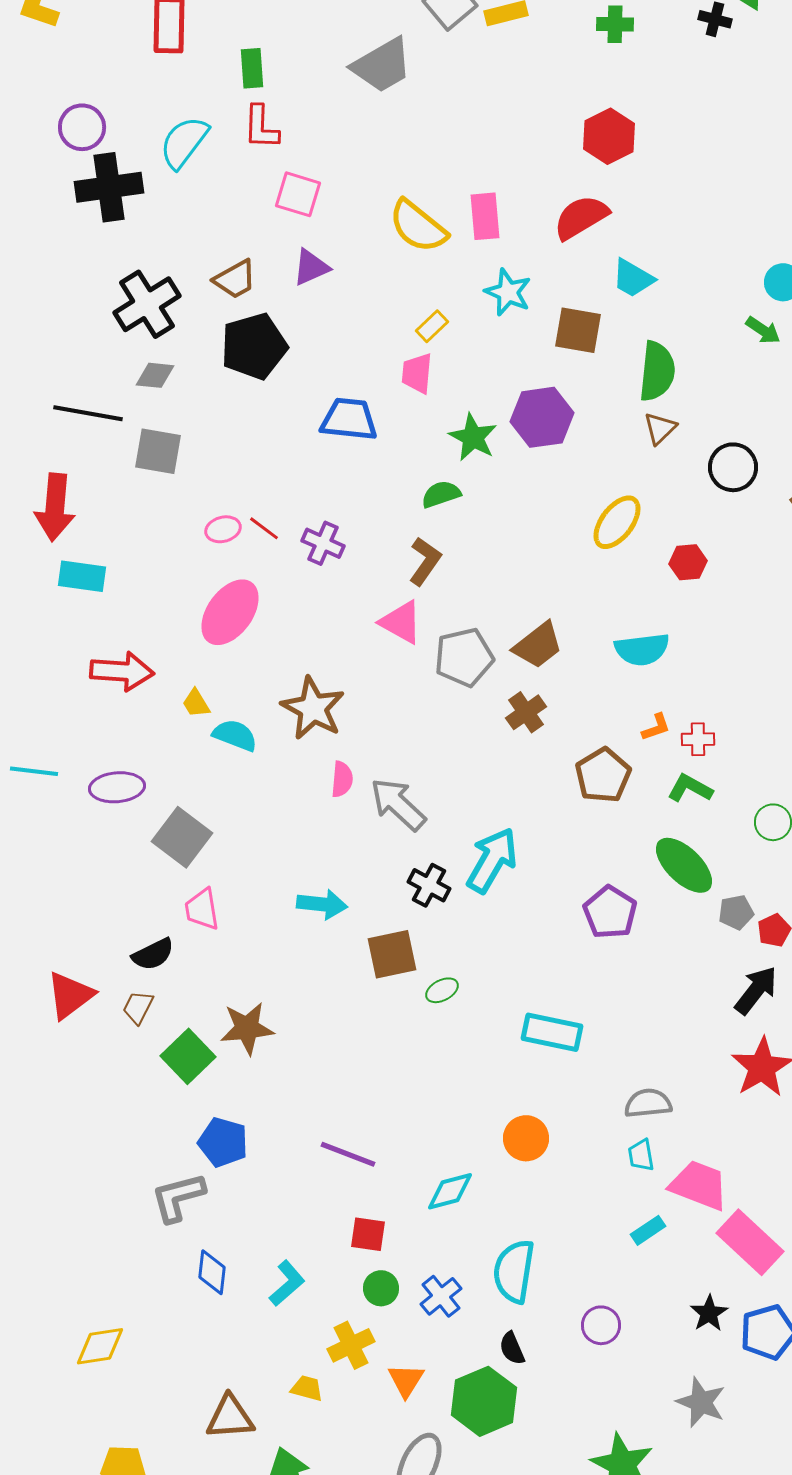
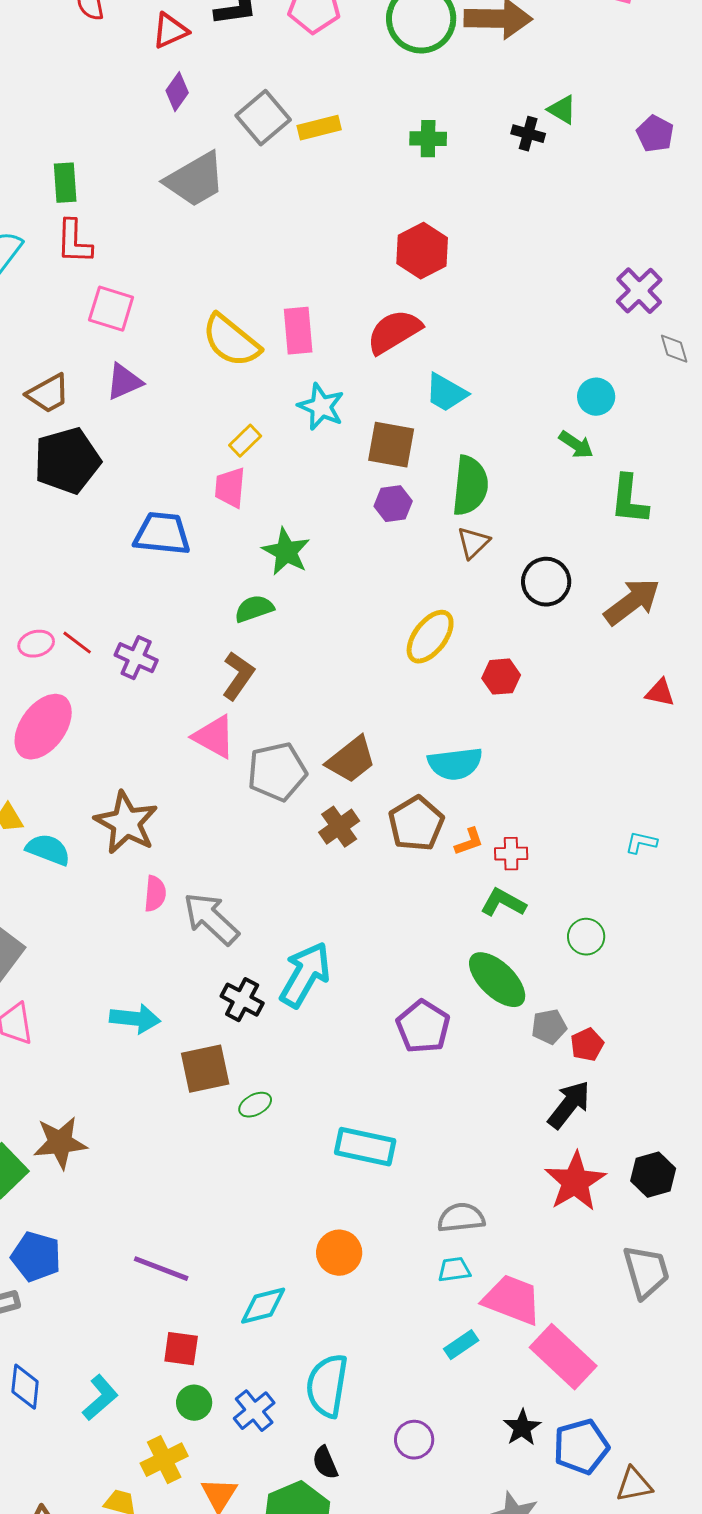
purple hexagon: (542, 417) -> (393, 504), moved, size x0.6
brown pentagon: (603, 775) -> (416, 824), moved
cyan trapezoid: (641, 1155) -> (454, 1270), turned 92

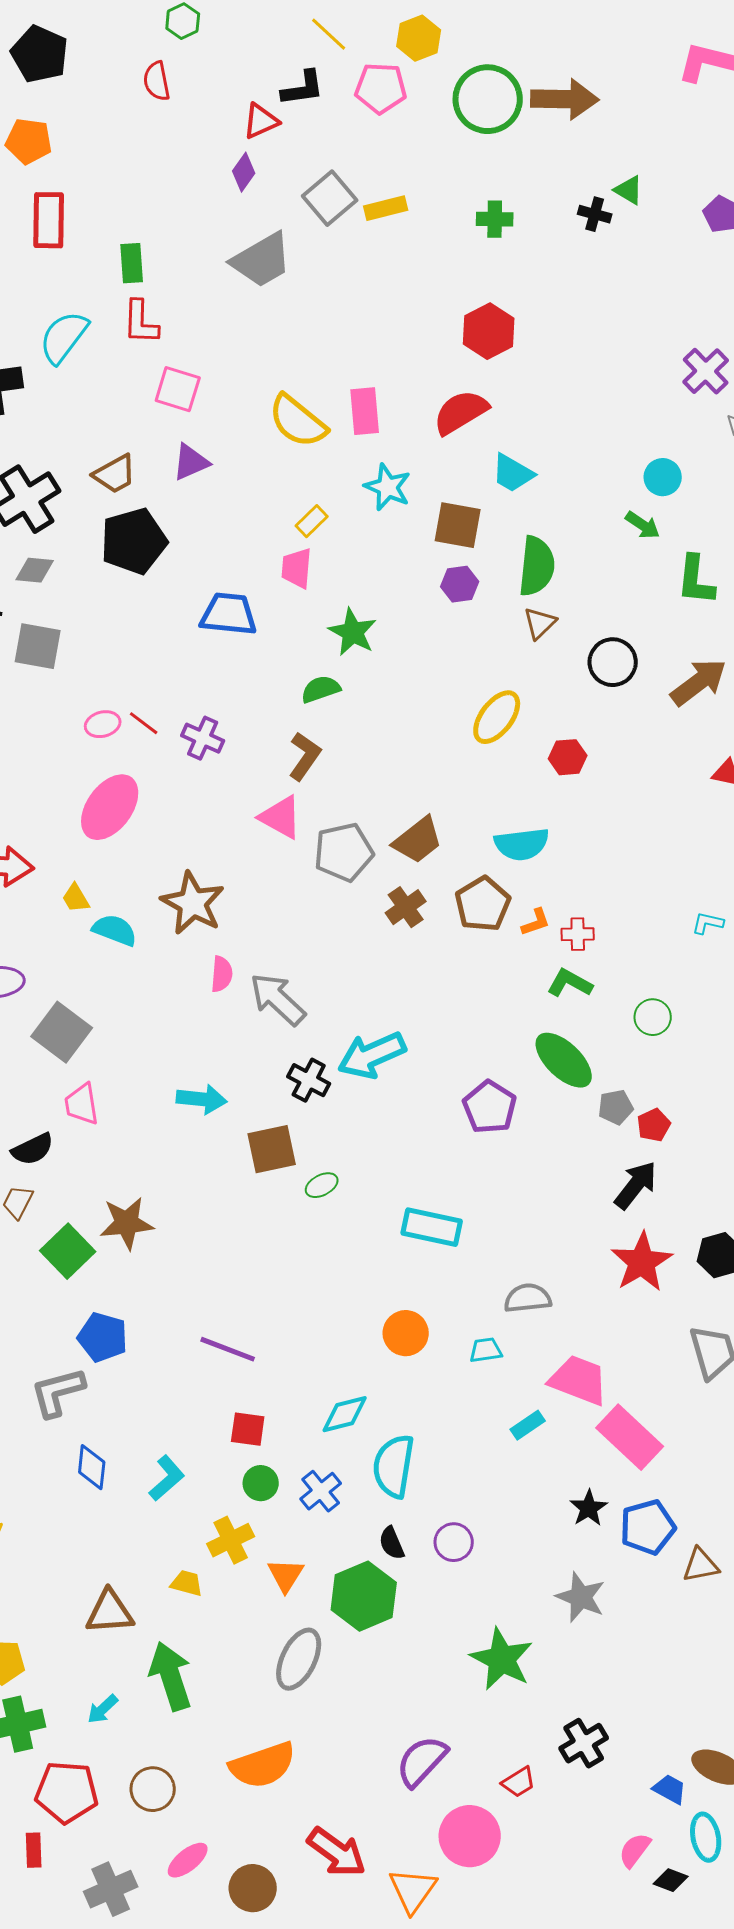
red triangle: (170, 31) -> (261, 121), moved
cyan arrow: (305, 975) -> (372, 1055), turned -144
cyan trapezoid: (454, 1270) -> (486, 1350), moved
cyan diamond: (263, 1306) -> (345, 1414), moved
purple circle: (414, 1440) -> (454, 1542), moved

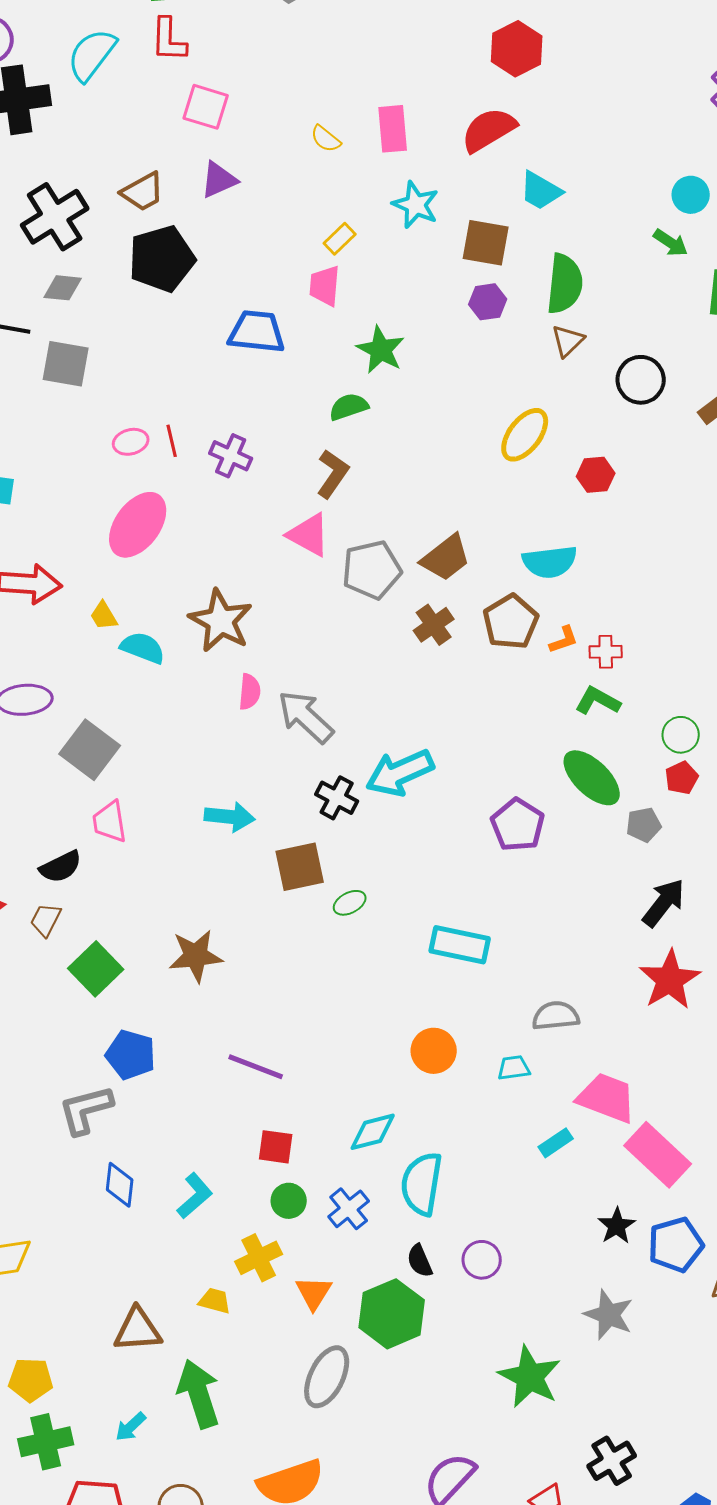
yellow semicircle: (298, 421) -> (326, 139), size x0.5
red line: (144, 723) -> (172, 441), turned 40
red pentagon: (654, 1125) -> (682, 778), moved
brown star: (127, 1223) -> (196, 956), moved

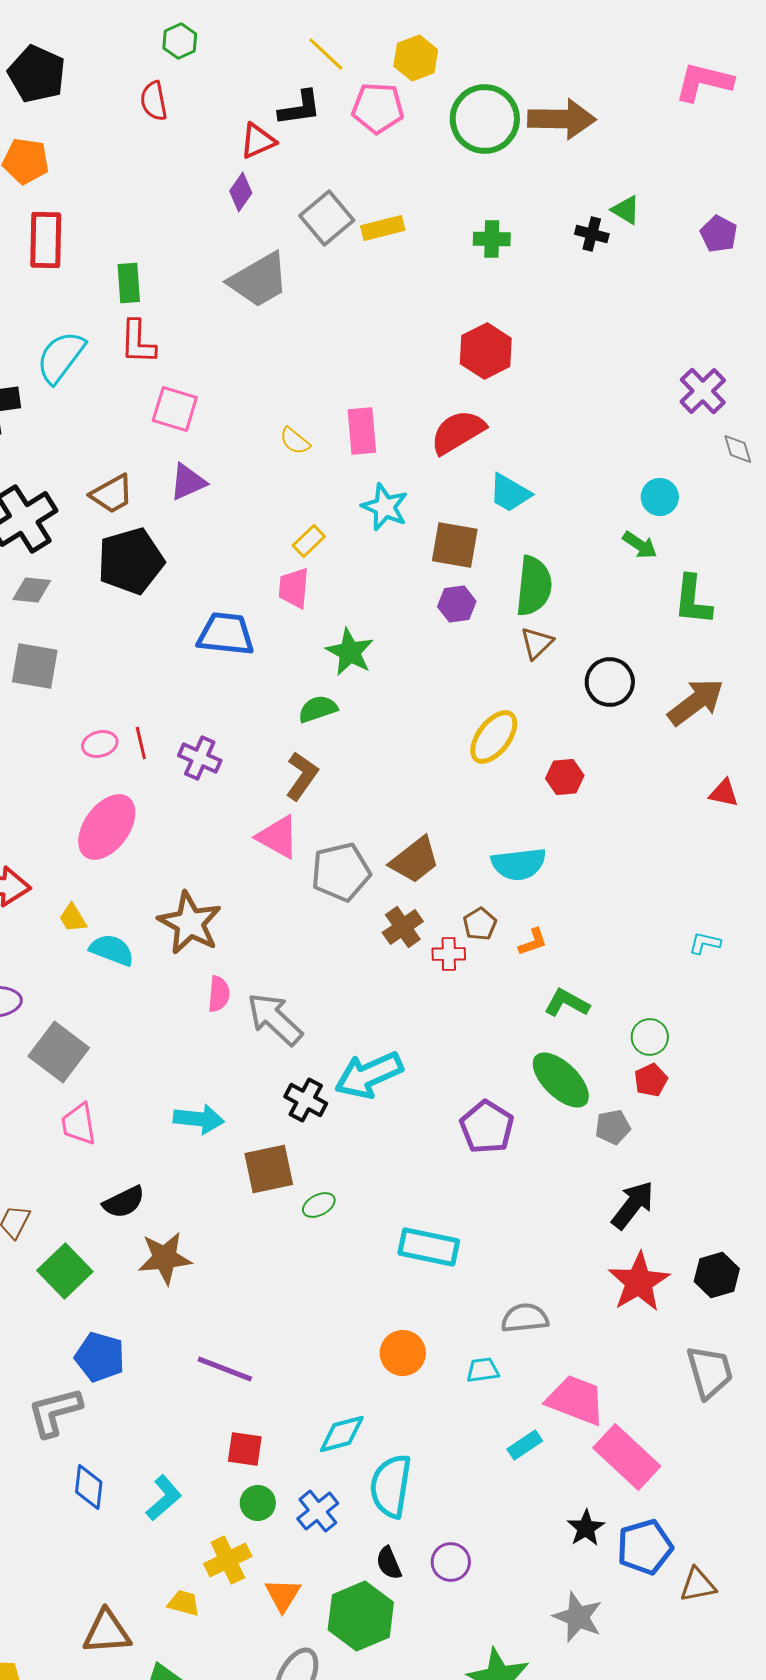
brown pentagon: (511, 622) -> (480, 924), size x0.6
red cross: (606, 652) -> (449, 954), moved
black semicircle: (61, 867) -> (124, 1202), moved

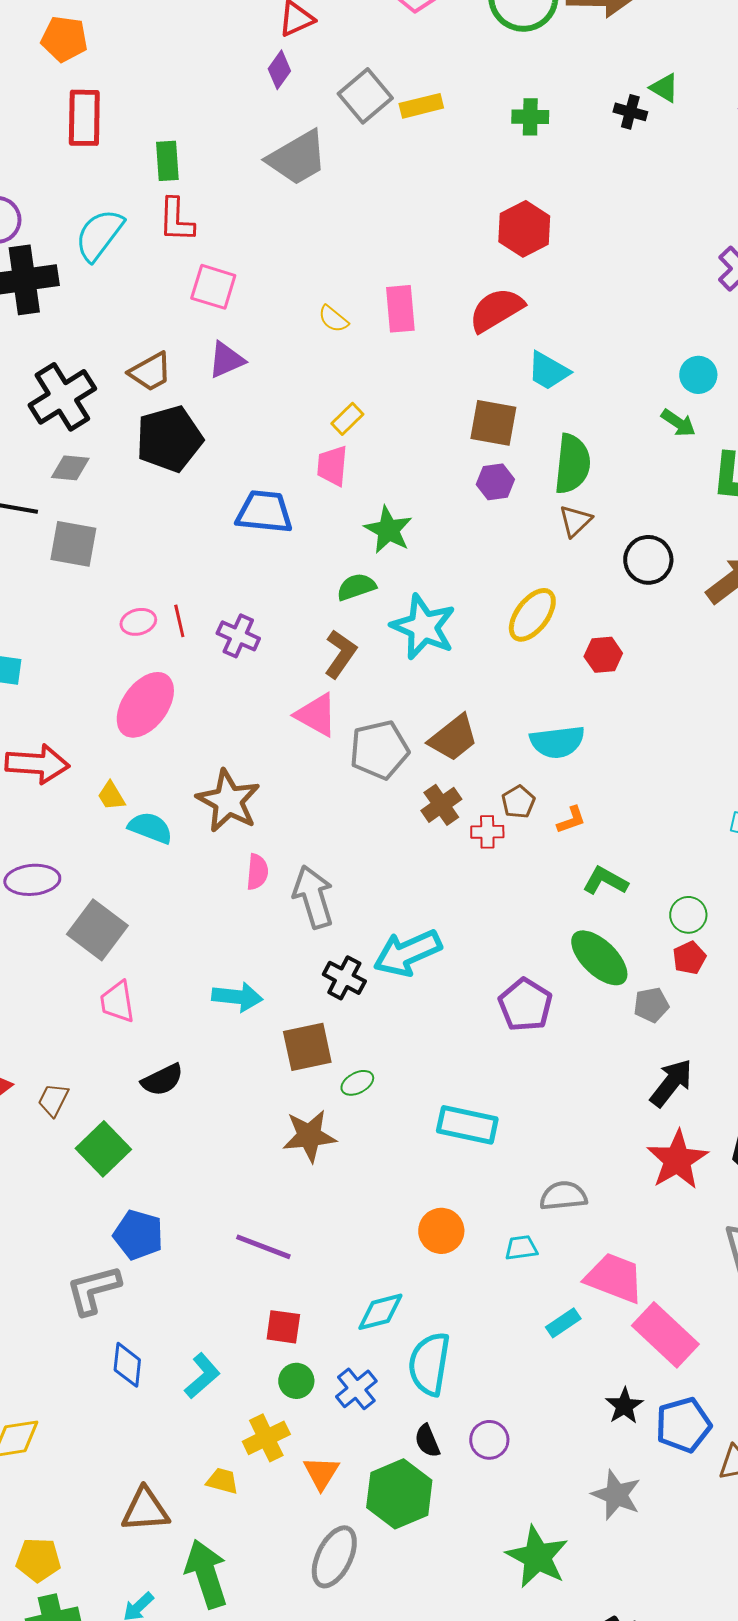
cyan star: (385, 507) -> (423, 627), moved, size x1.4
gray arrow: (275, 1019) -> (313, 897), turned 30
brown star: (165, 1258) -> (309, 1136), moved

